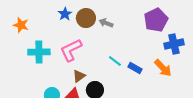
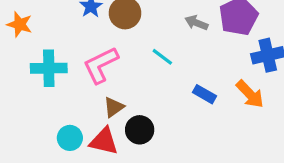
gray arrow: (106, 23) -> (196, 23), moved
cyan line: (115, 61) -> (162, 57), moved

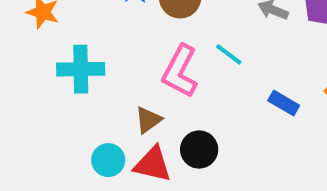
pink L-shape: (101, 65) -> (180, 71), moved, turned -36
brown triangle: (114, 107) -> (148, 120), moved

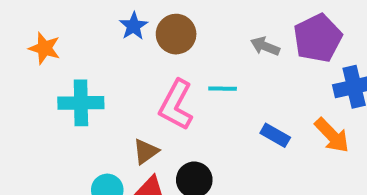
cyan line: (229, 54) -> (223, 89), turned -36

